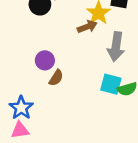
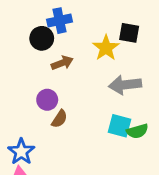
brown arrow: (87, 27) -> (62, 63), moved
gray arrow: (116, 47) -> (125, 85), turned 76

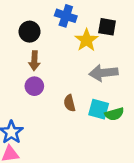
blue cross: (59, 21) -> (66, 16), moved, turned 30
brown arrow: (62, 63) -> (34, 61), moved, turned 114
brown semicircle: (59, 119) -> (69, 103), moved, turned 133

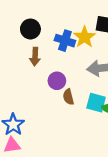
blue cross: (66, 16) -> (65, 41), moved
purple circle: (34, 86) -> (57, 81), moved

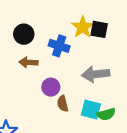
yellow star: (85, 37) -> (83, 27), moved
brown arrow: (35, 57) -> (28, 62), turned 90

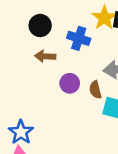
brown semicircle: (63, 104) -> (95, 90), moved

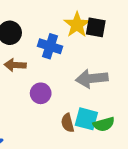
brown semicircle: (95, 90) -> (68, 123), moved

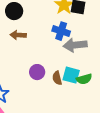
blue cross: (50, 46) -> (61, 31), moved
purple circle: (41, 93) -> (37, 72), moved

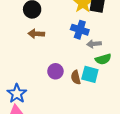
gray arrow: (75, 45) -> (94, 44), size x0.6
green semicircle: (84, 79) -> (103, 59), moved

